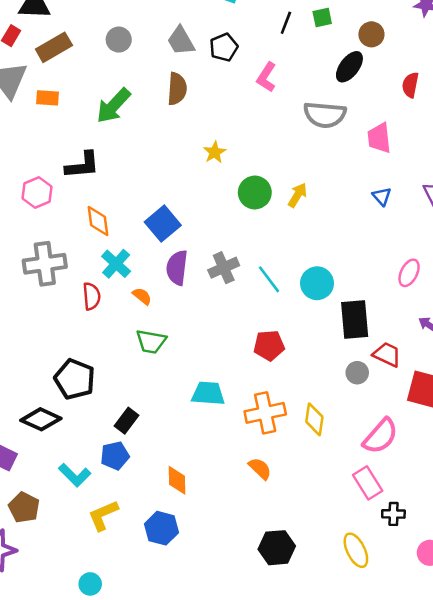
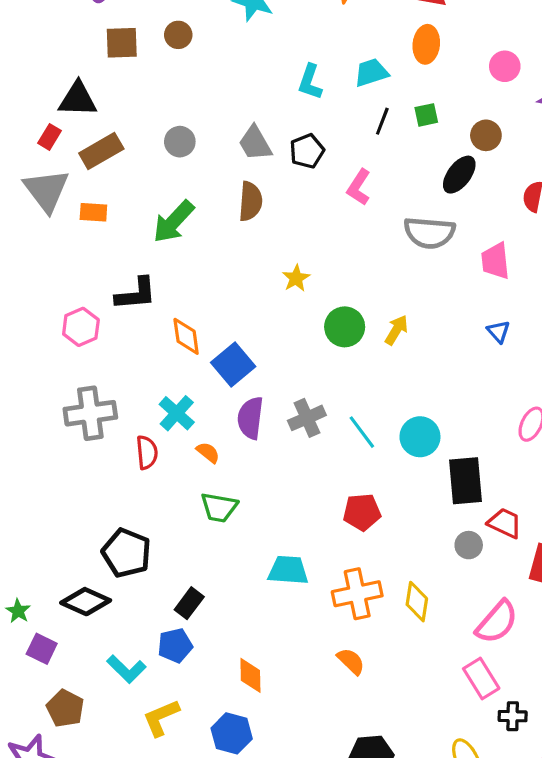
orange diamond: (98, 221) -> (186, 336), moved

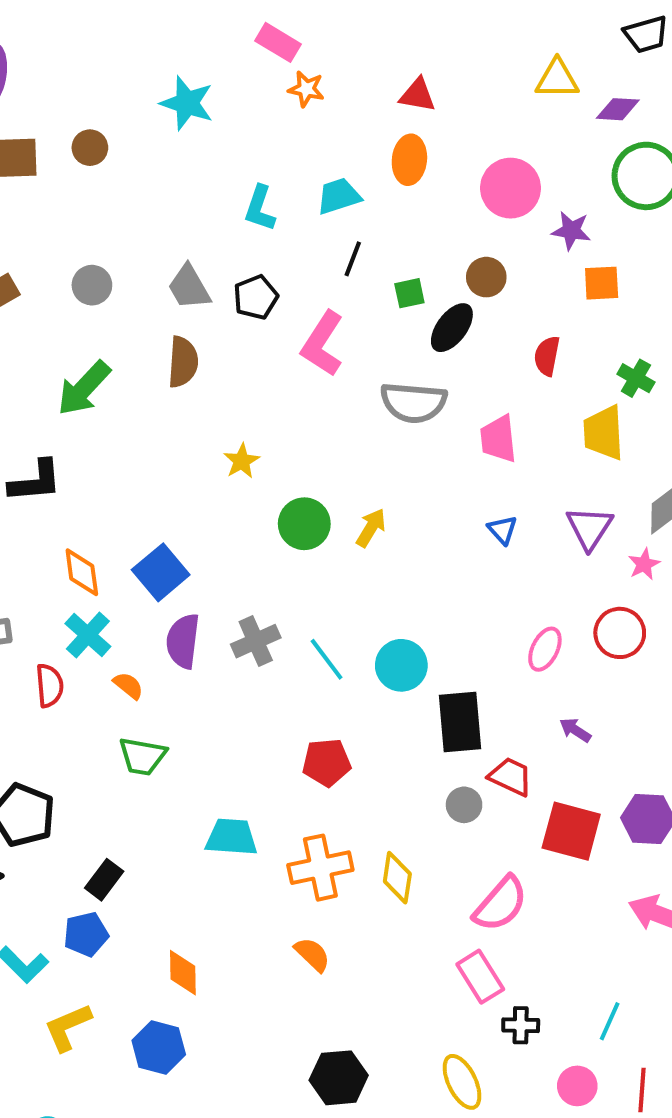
pink circle: (505, 66) -> (511, 188), size x1.5
green square: (426, 115) -> (409, 293), moved
pink L-shape: (359, 187) -> (322, 344), size x1.4
orange diamond: (186, 336) -> (82, 572), moved

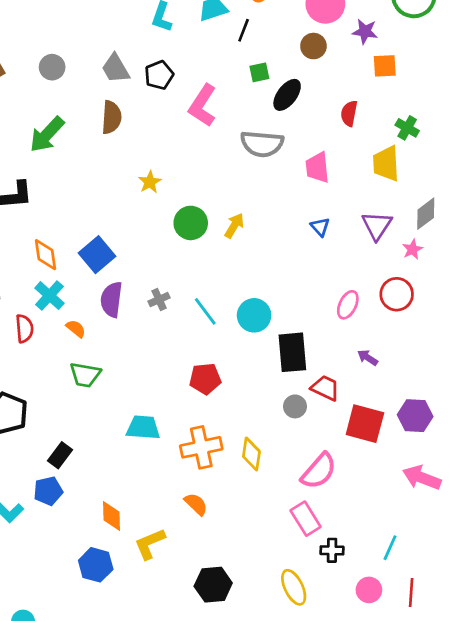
black line: (353, 259) -> (244, 30), moved
brown circle: (486, 277) -> (313, 46), moved
gray cross: (256, 641) -> (159, 300), size x0.7
yellow L-shape: (68, 1027) -> (150, 544), moved

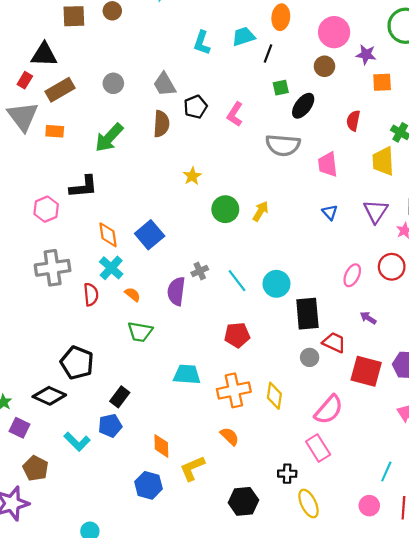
black pentagon: (159, 75) -> (195, 107), moved
pink L-shape: (203, 105) -> (235, 114), size x0.7
purple semicircle: (112, 300) -> (176, 291), moved
black cross: (332, 550) -> (287, 474), moved

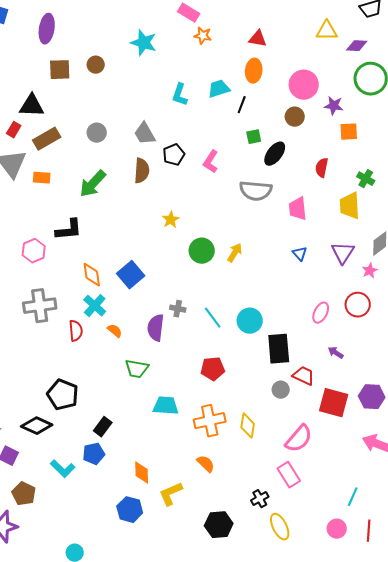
gray cross: (200, 271) -> (178, 309), turned 35
green trapezoid: (140, 332) -> (137, 369), moved
black cross: (287, 474) -> (260, 499), turned -30

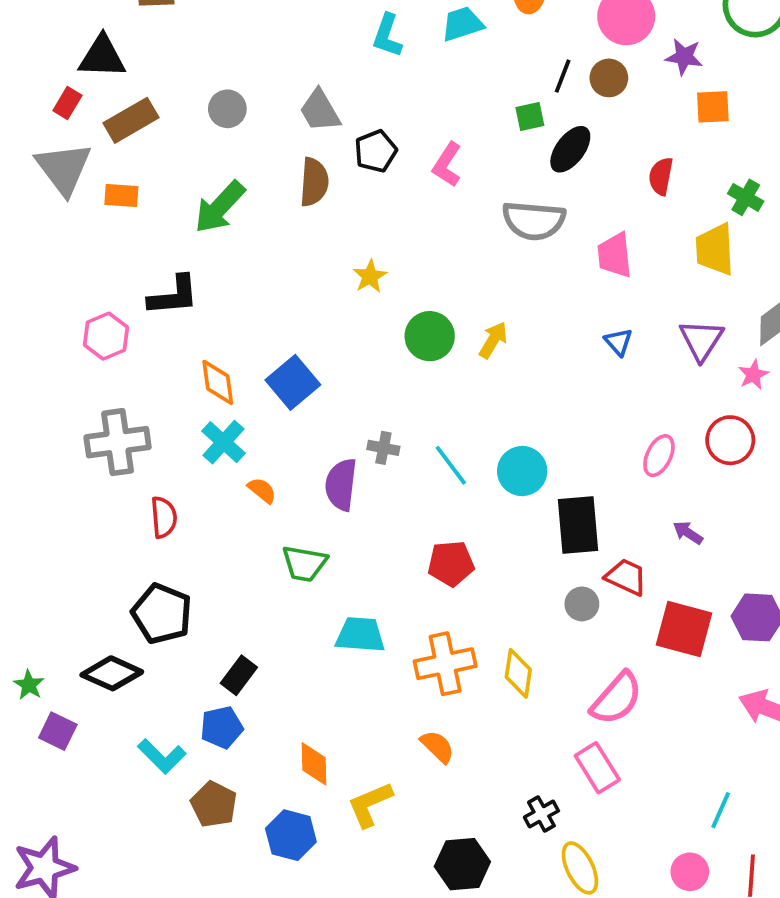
black line: (242, 105) -> (563, 76), moved
red semicircle: (76, 331) -> (164, 517), moved
brown pentagon: (24, 494) -> (214, 804), moved

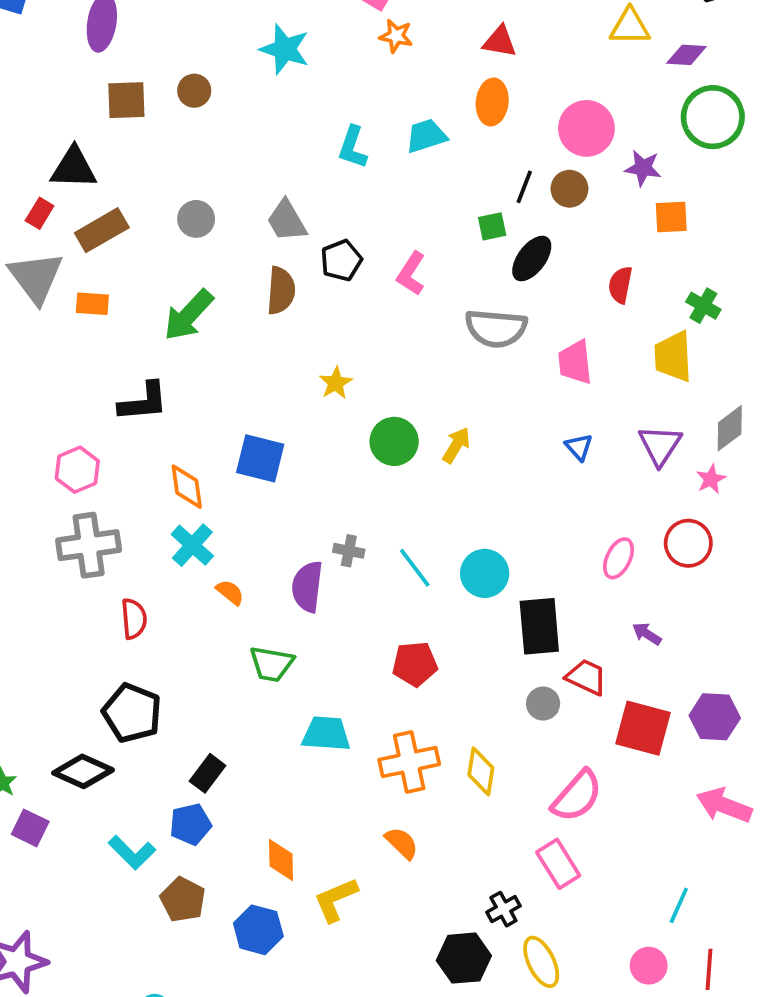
pink hexagon: (106, 336) -> (77, 470), moved
blue square: (293, 382) -> (260, 458), moved, turned -36
black hexagon: (462, 864) -> (464, 958), moved

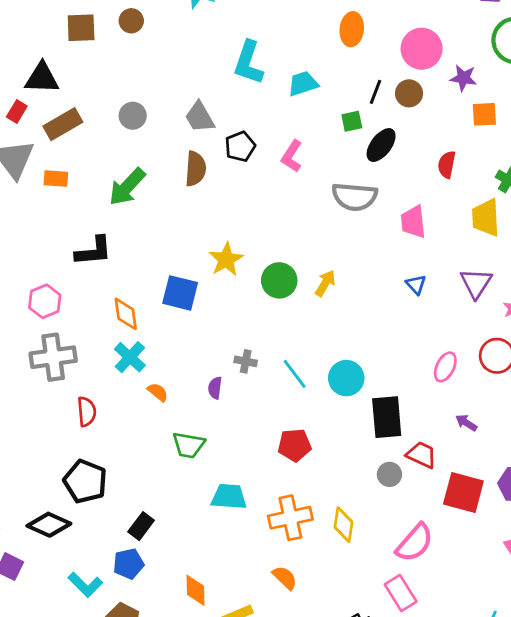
cyan trapezoid: (426, 136) -> (303, 84), moved
cyan L-shape: (353, 147) -> (249, 63), size x1.4
yellow star: (336, 383) -> (226, 259), moved, size x1.4
purple semicircle: (307, 587) -> (215, 388), size x0.6

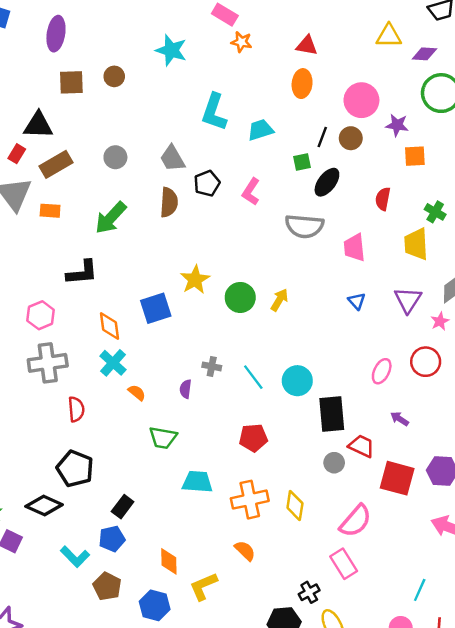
blue square: (180, 293) -> (156, 308), turned -32

